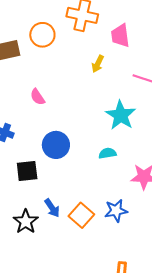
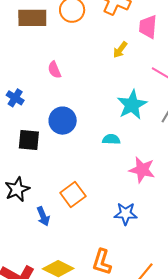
blue arrow: (52, 208) -> (43, 216), moved
blue star: (116, 211) -> (126, 214), moved

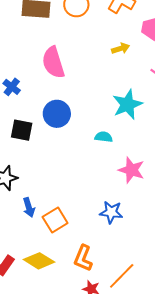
yellow arrow: (120, 50) -> (121, 48), turned -150
pink semicircle: (54, 70) -> (53, 62), size x1.8
orange square: (73, 195) -> (55, 220), moved

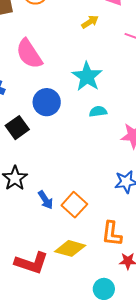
cyan star: (127, 104) -> (87, 76), moved
black square: (22, 130) -> (17, 128), turned -30

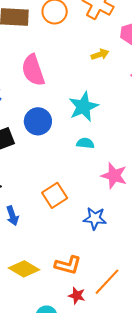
orange square: (74, 205) -> (55, 195), moved
orange L-shape: (112, 234) -> (68, 265), turned -96

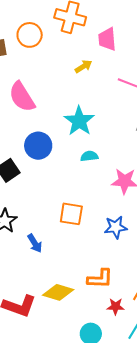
orange square: (55, 195) -> (71, 214), turned -35

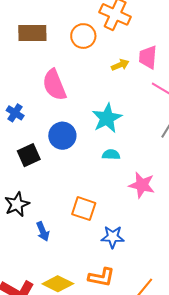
orange circle: (30, 35) -> (83, 36), moved
pink trapezoid: (107, 39) -> (148, 57), moved
blue star: (116, 227) -> (113, 237), moved

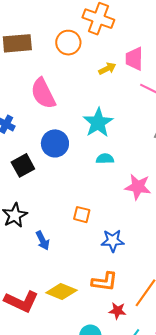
orange square: (84, 209) -> (82, 215), size x0.7

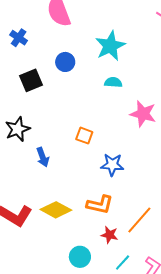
blue circle: (55, 143) -> (65, 62), size x0.7

